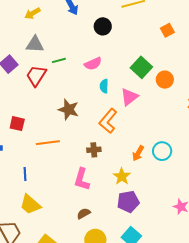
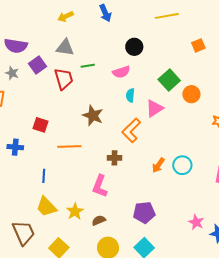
black circle: (103, 26) -> (134, 47), moved
red trapezoid: (36, 76) -> (64, 79), turned 125
yellow star: (122, 176) -> (75, 211), moved

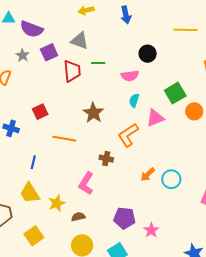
red square: (40, 125) -> (40, 112), turned 35
pink star: (196, 222) -> (151, 230), moved

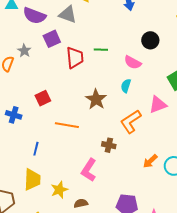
gray triangle: (80, 41) -> (68, 15), moved
gray star: (23, 55) -> (24, 51), moved
pink semicircle: (130, 76) -> (133, 62), turned 36
cyan semicircle: (134, 100) -> (126, 86), moved
yellow trapezoid: (30, 193) -> (32, 179), turned -145

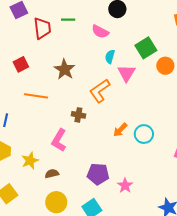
cyan semicircle: (126, 86) -> (110, 57), moved
red square: (43, 98) -> (21, 64), moved
pink triangle: (158, 105) -> (126, 73), turned -36

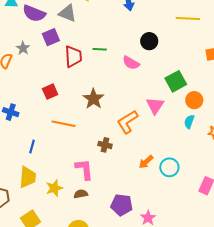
cyan semicircle: (110, 57) -> (189, 122), moved
pink L-shape: (59, 140) -> (84, 169), turned 140
brown semicircle: (52, 174) -> (81, 194), moved

